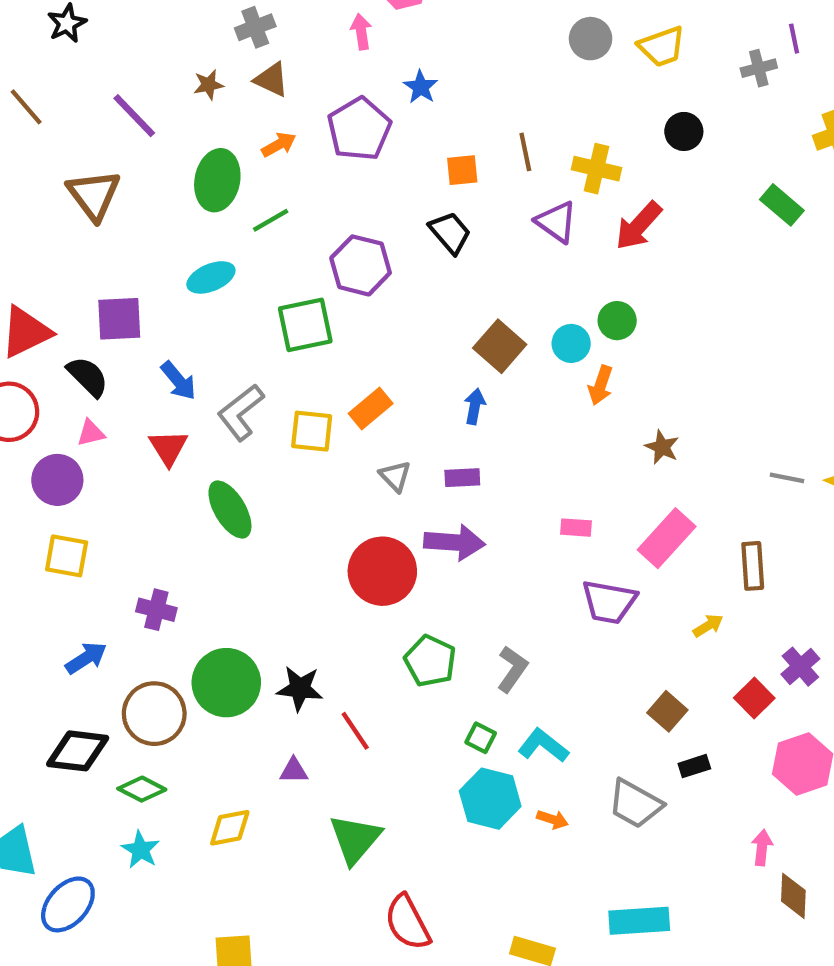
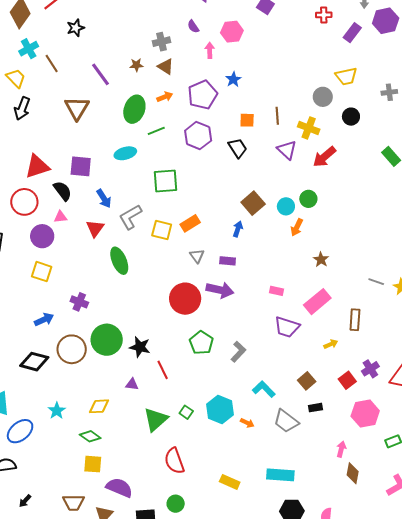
gray circle: (591, 39) -> (323, 97), moved
purple hexagon: (361, 265) -> (198, 136), moved
green square: (481, 738) -> (186, 412), moved
cyan L-shape: (543, 746) -> (264, 389), moved
green diamond: (142, 789) -> (90, 436), moved

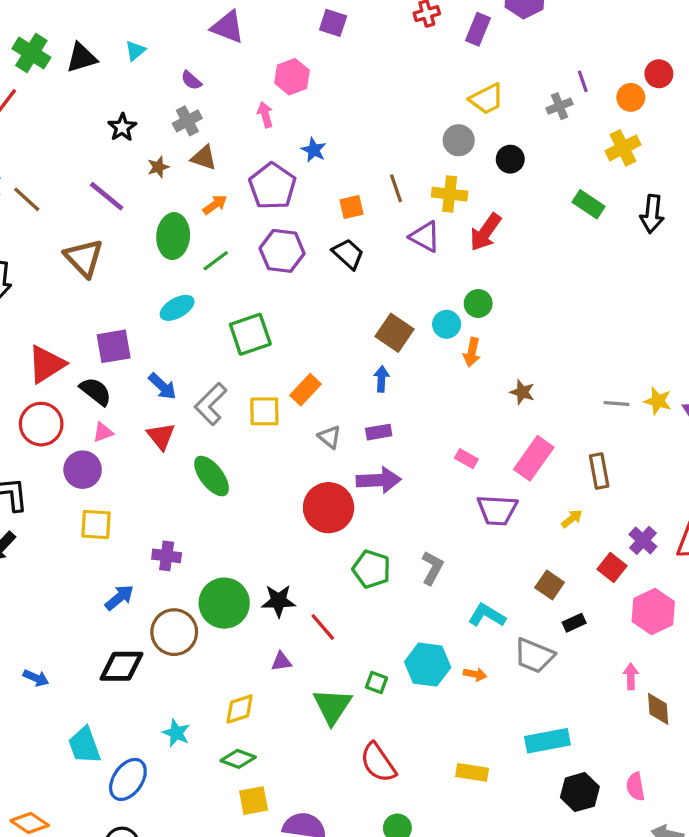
purple semicircle: (193, 26) -> (191, 80), moved
black star: (76, 28) -> (122, 127), moved
pink rectangle: (276, 291) -> (466, 459), turned 32

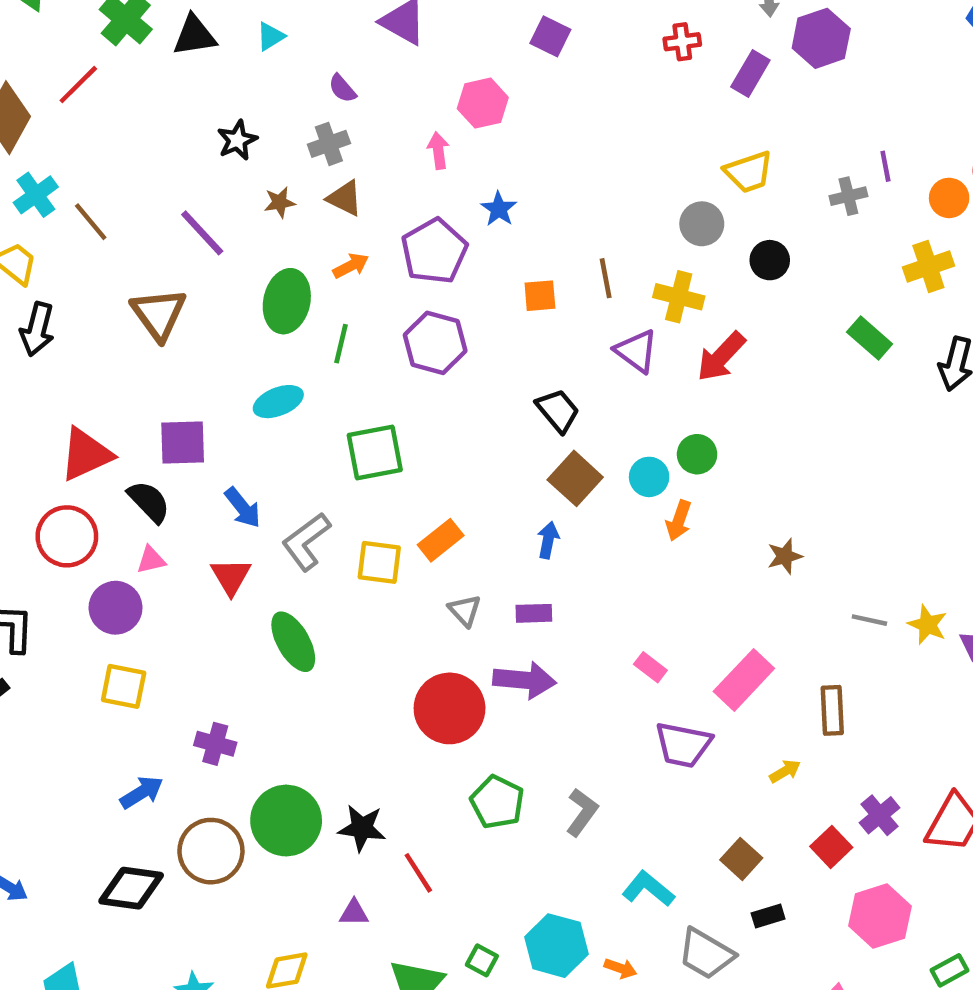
black trapezoid: (348, 254) -> (558, 411), moved
green line: (216, 261) -> (341, 344), turned -48
brown star: (522, 392) -> (785, 556), moved, turned 30

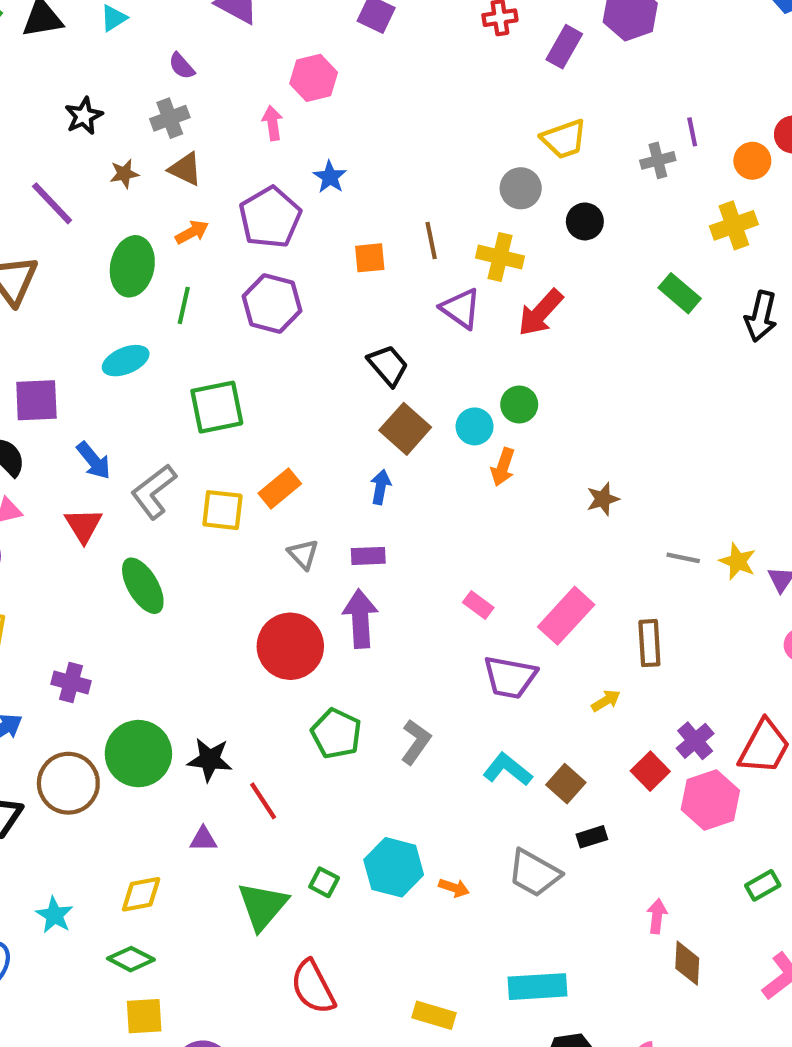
purple arrow: (525, 680) -> (360, 619), turned -98
cyan L-shape: (648, 889) -> (508, 770), moved
pink hexagon: (880, 916) -> (710, 800), moved

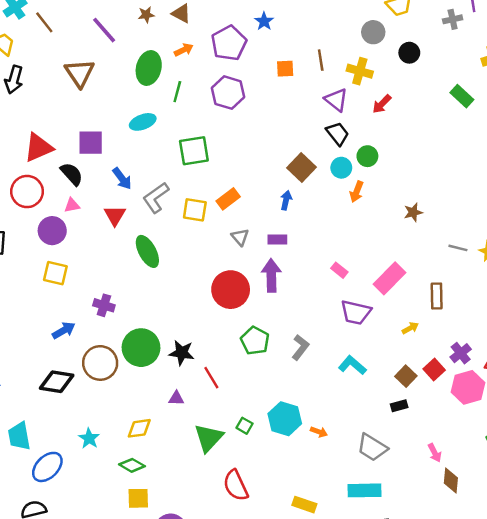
red arrow: (540, 313) -> (382, 104), size x0.7
black trapezoid: (388, 365) -> (338, 134), moved
brown square: (566, 784) -> (406, 376), moved
gray trapezoid: (534, 873) -> (372, 447), moved
pink arrow: (657, 916) -> (435, 453), turned 144

